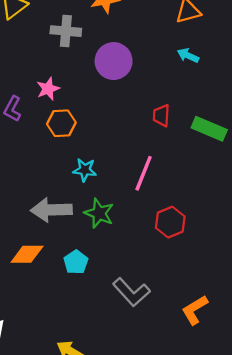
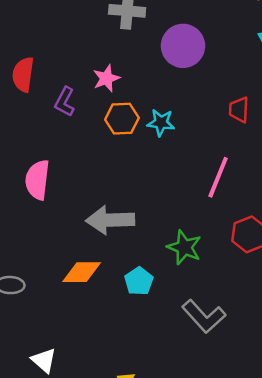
cyan star: (85, 170) -> (161, 123), moved
green star: (99, 213) -> (184, 247), moved

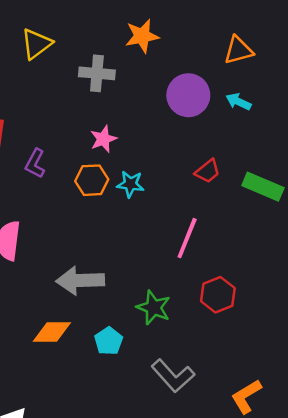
purple circle: (183, 46) -> (188, 95), moved
pink star: (106, 78) -> (103, 139), moved
red trapezoid: (239, 110) -> (208, 171), turned -132

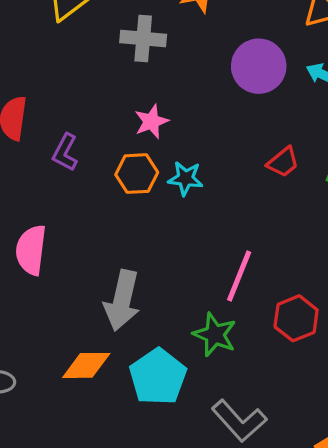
pink line: (187, 238) -> (239, 276), moved
gray arrow: (80, 281) -> (122, 300), turned -75
cyan pentagon: (109, 341) -> (158, 377), size x1.6

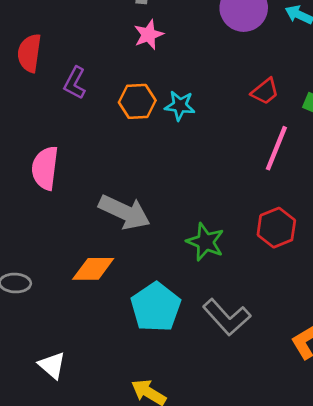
pink star: (151, 121) -> (149, 35), moved
pink line: (239, 276) -> (276, 148), moved
gray arrow: (122, 300) -> (124, 212), turned -78
cyan pentagon: (158, 377) -> (156, 307), moved

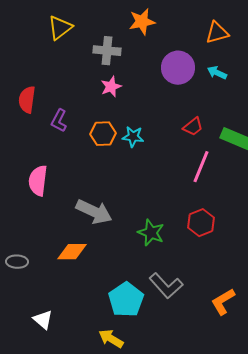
cyan pentagon: (156, 307) -> (126, 300), moved

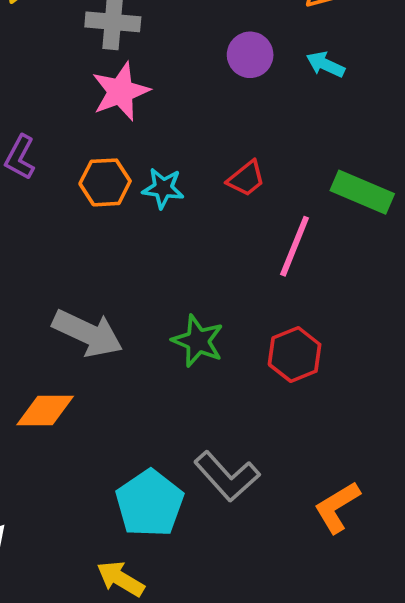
purple circle: (178, 68) -> (250, 55), size x0.7
pink star: (111, 87) -> (121, 92), size x1.4
red trapezoid: (193, 127) -> (246, 179), moved
green star: (151, 233) -> (198, 341), moved

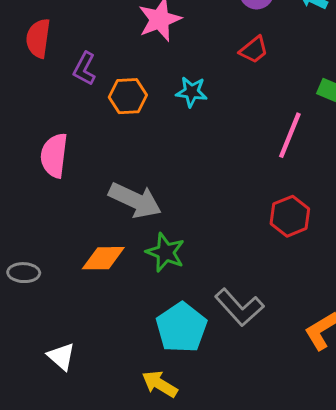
red trapezoid: (246, 179) -> (254, 50), moved
orange hexagon: (105, 182) -> (128, 96), moved
green star: (198, 341) -> (165, 252), moved

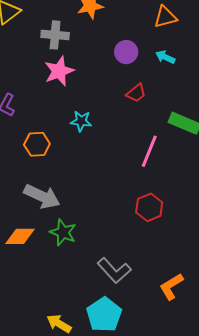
red trapezoid: (254, 50) -> (136, 93), moved
orange hexagon: (128, 96) -> (37, 144), moved
cyan pentagon: (181, 328) -> (104, 315), moved

